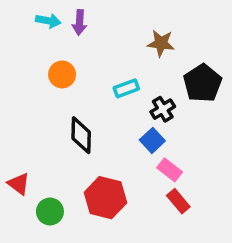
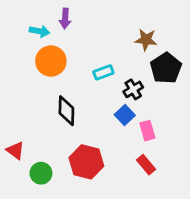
cyan arrow: (48, 21) -> (40, 31), moved
brown star: (161, 43) -> (146, 40), moved
orange circle: (62, 74) -> (51, 61), size x1.4
pink rectangle: (170, 170) -> (147, 131), moved, turned 36

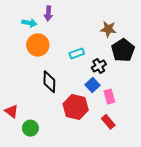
red hexagon: (86, 162) -> (76, 107), moved

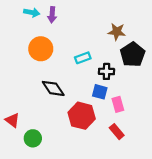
cyan arrow: (29, 23) -> (32, 12), moved
black cross: (99, 66) -> (107, 71), turned 32
black diamond: (49, 82) -> (53, 88), turned -35
blue square: (93, 85) -> (100, 92), turned -32

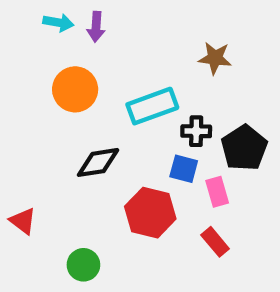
black pentagon: (133, 54) -> (244, 148), moved
cyan rectangle: (83, 58) -> (152, 106), size x1.6
black diamond: (53, 88) -> (98, 162), turned -65
green circle: (33, 138) -> (83, 265), moved

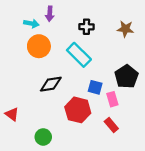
cyan arrow: (58, 23) -> (31, 24), moved
brown star: (215, 58) -> (125, 29), moved
cyan rectangle: (152, 106) -> (79, 55), turned 65
black cross: (196, 131) -> (86, 27), moved

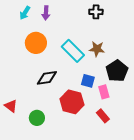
cyan arrow: (31, 24) -> (25, 13), moved, turned 112
black cross: (86, 27) -> (96, 12), moved
brown star: (125, 29) -> (97, 49), moved
green circle: (43, 137) -> (37, 118), moved

